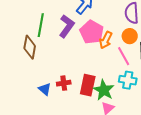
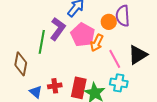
green line: (41, 25) -> (42, 42), moved
orange circle: (130, 36) -> (109, 22), moved
brown diamond: (30, 47) -> (21, 64), moved

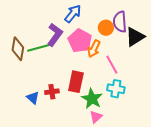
green line: (42, 42) -> (39, 48), turned 65
black triangle: (138, 55) -> (135, 37), moved
brown diamond: (21, 64) -> (18, 49), moved
red rectangle: (79, 88) -> (76, 82), moved

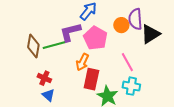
purple L-shape: (55, 35) -> (70, 32), turned -140
orange arrow: (94, 49) -> (82, 62), moved
red cross: (52, 92) -> (44, 78), moved, turned 32

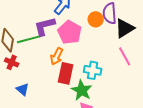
pink line: (127, 62) -> (125, 56), moved
red cross: (44, 78) -> (12, 62), moved
cyan cross: (131, 86) -> (93, 70), moved

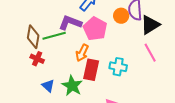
purple L-shape: (45, 26) -> (70, 23), turned 35
green star: (82, 90) -> (72, 86), moved

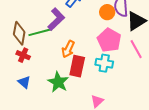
purple L-shape: (70, 23) -> (56, 19), turned 115
pink pentagon: (95, 29) -> (109, 40), moved
blue triangle: (48, 86) -> (24, 82), moved

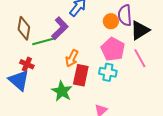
brown diamond: (19, 33) -> (24, 28), moved
blue triangle: (24, 82) -> (19, 80), moved, size x1.6

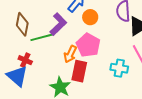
orange circle: (111, 21) -> (90, 17), moved
pink pentagon: (113, 49) -> (88, 45), moved
cyan cross: (108, 72) -> (119, 68), moved

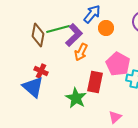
green line: (42, 37) -> (58, 29), moved
pink pentagon: (88, 45) -> (118, 64), moved
orange arrow: (70, 54) -> (81, 52), moved

